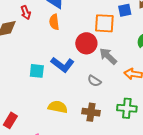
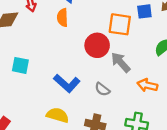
blue L-shape: (62, 65) -> (67, 83), moved
cyan square: (37, 71) -> (20, 65), moved

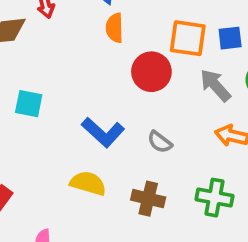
blue square: (144, 11) -> (230, 38), moved
orange semicircle: (62, 18) -> (115, 28), moved
gray arrow: (121, 62) -> (215, 85), moved

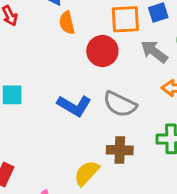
gray semicircle: (160, 142) -> (120, 104), size x1.6
yellow semicircle: (88, 183) -> (87, 173), moved, turned -52

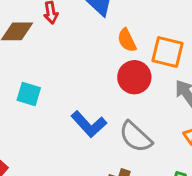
orange semicircle: (67, 23) -> (127, 40), moved, turned -30

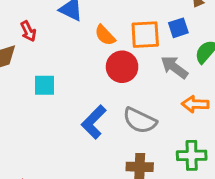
cyan square: (29, 94) -> (44, 85), moved
blue L-shape: (89, 124) -> (94, 122), turned 104

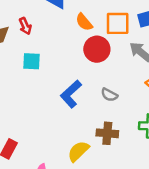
red arrow: (28, 31) -> (25, 26), moved
gray semicircle: (140, 121) -> (109, 95), size x0.6

